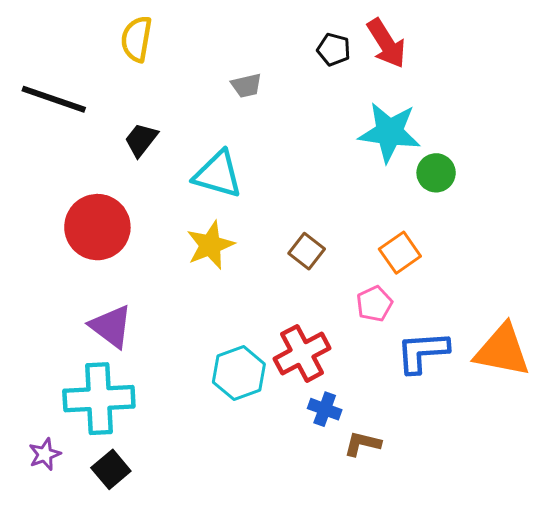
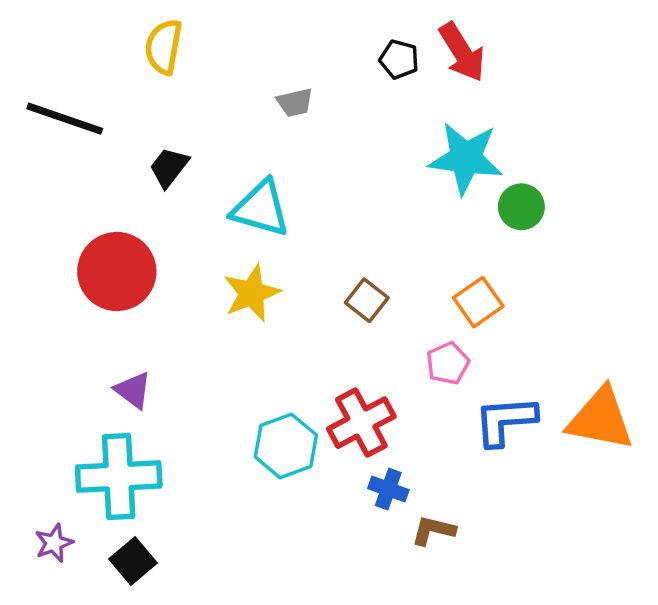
purple triangle: (111, 326) -> (133, 390), size x0.7

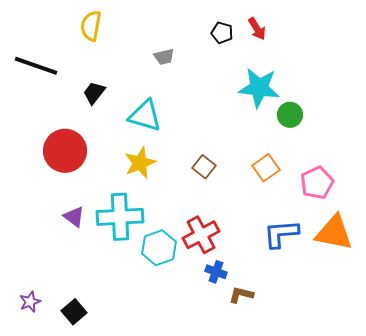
red arrow: (462, 52) -> (257, 29), size x0.7
pink pentagon: (448, 363) -> (317, 183), moved, size x1.4
cyan cross: (119, 476) -> (120, 217), moved

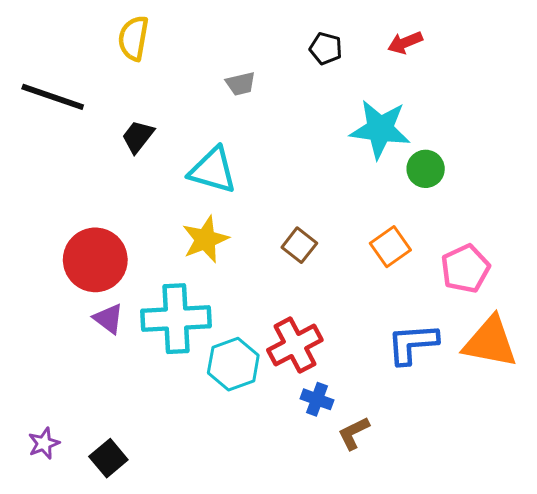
red arrow: (257, 29) -> (405, 43), moved, turned 100
red circle: (65, 151) -> (95, 260), moved
brown L-shape: (241, 295) -> (354, 433), turned -40

